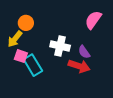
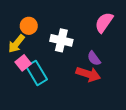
white cross: (60, 46) -> (61, 40), moved
pink square: (21, 56) -> (23, 63), turned 32

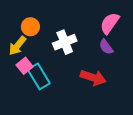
white cross: (61, 40) -> (65, 42), turned -35
purple semicircle: (94, 58) -> (106, 47), moved

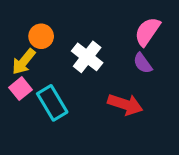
white cross: (65, 42) -> (87, 57), turned -30
pink square: (25, 66) -> (20, 89), moved

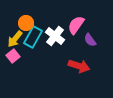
pink semicircle: (147, 31) -> (76, 25), moved
cyan rectangle: (52, 103) -> (33, 37), moved, turned 60

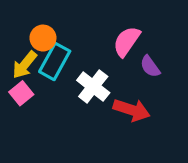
white cross: (55, 36) -> (93, 87), moved

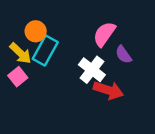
yellow arrow: (25, 65) -> (21, 53), turned -85
white cross: (93, 87) -> (92, 70), moved

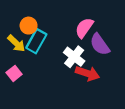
purple semicircle: (124, 55) -> (100, 44), size x1.5
pink square: (18, 77) -> (14, 73), moved

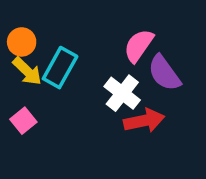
orange circle: (29, 26) -> (22, 42), moved
red arrow: (88, 73) -> (144, 121), turned -30

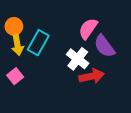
yellow arrow: (27, 71) -> (17, 45), turned 36

